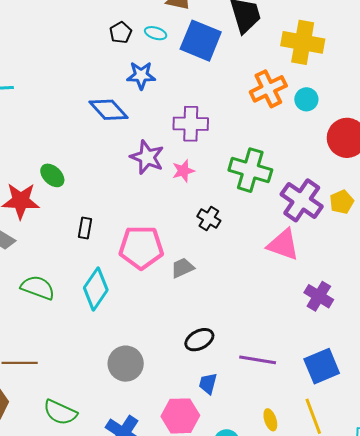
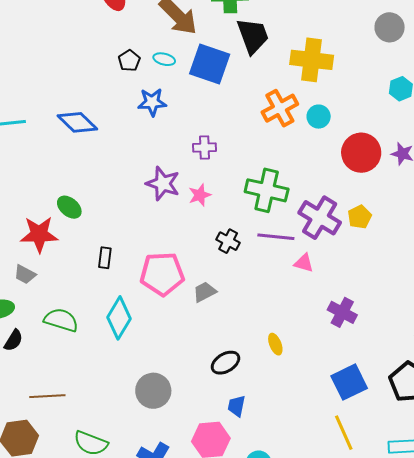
blue diamond: (109, 110) -> (77, 122), moved
purple cross: (191, 124) -> (204, 148), size x0.7
pink triangle: (283, 245) -> (304, 263), size x0.6
purple line: (258, 360) -> (276, 237), moved
yellow ellipse: (270, 420) -> (275, 344), moved

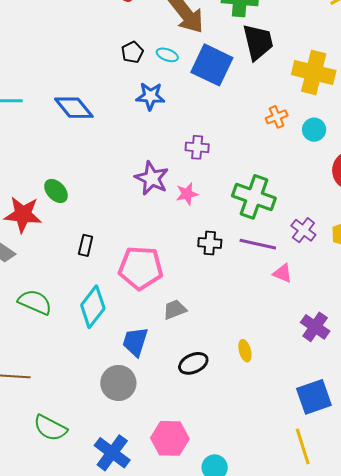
orange cross: (280, 108) -> (277, 117), size x0.6
purple cross: (320, 218) -> (303, 230), size x0.6
black cross: (228, 241) -> (210, 243), turned -30
gray trapezoid: (205, 292) -> (175, 309), moved
blue trapezoid: (237, 406) -> (135, 342), moved, size x1.4

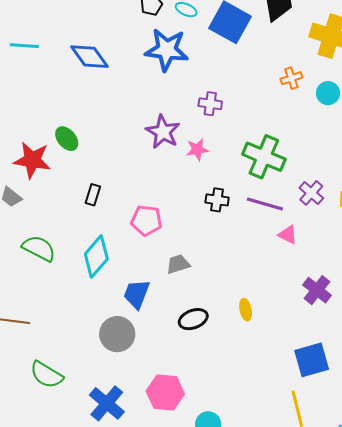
blue star: (150, 96) -> (167, 50), size x1.5
pink pentagon: (141, 268) -> (146, 221), size x0.7

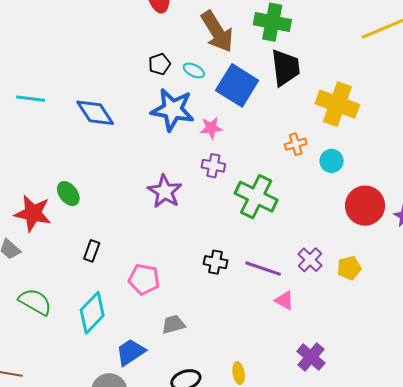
pink star: (197, 150) -> (211, 128), moved
green cross: (264, 157) -> (256, 197), moved
blue trapezoid: (137, 294) -> (131, 352), turned 32

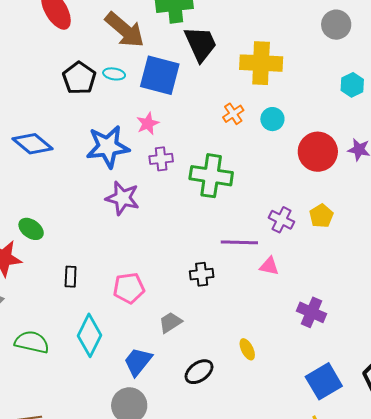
black pentagon: (159, 64) -> (79, 78), size x1.5
blue star: (173, 110) -> (108, 147), moved
black cross: (215, 262) -> (202, 274), moved

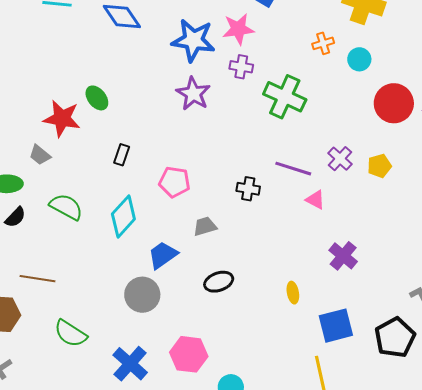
pink star: (148, 124) -> (238, 29), size x1.4
yellow ellipse: (247, 349) -> (293, 293), moved

